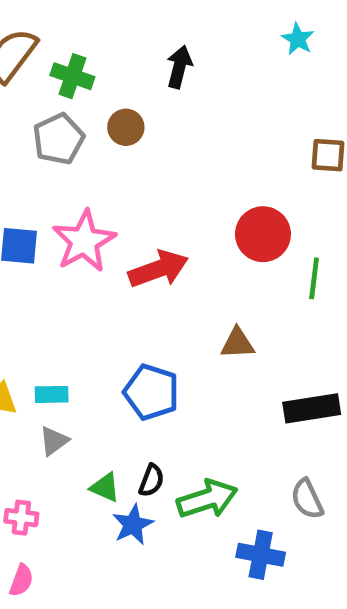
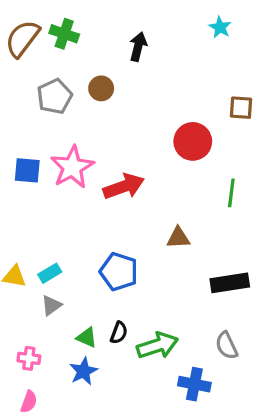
green cross: (72, 76) -> (64, 34), moved
red circle: (263, 234) -> (193, 141), moved
cyan rectangle: (52, 394) -> (50, 273), turned -30
blue star: (133, 525) -> (83, 371), moved

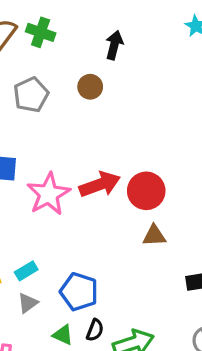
brown circle: (101, 88) -> (90, 87), moved
red circle: (193, 141) -> (146, 191), moved
pink star: (72, 167) -> (49, 194), moved
blue pentagon: (119, 272) -> (79, 292), moved

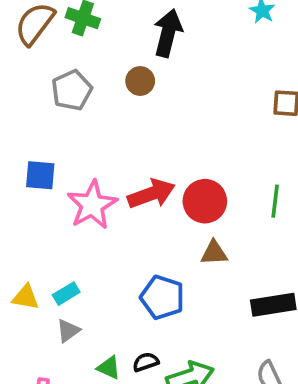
black arrow: (114, 45) -> (168, 33), size x1.4
blue pentagon: (79, 292) -> (162, 297), moved
black semicircle: (95, 330) -> (146, 362), turned -130

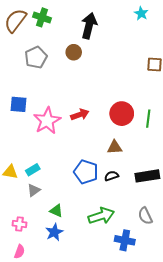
red arrow: (151, 194) -> (80, 115), size x0.7
red circle: (205, 201) -> (122, 114), moved
black semicircle: (146, 362) -> (111, 176), moved

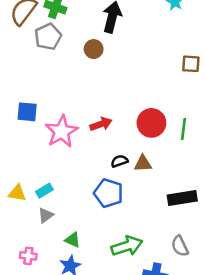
gray pentagon: (36, 57) -> (48, 37), moved
black semicircle: (111, 176) -> (119, 161), moved

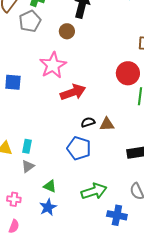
red circle: (151, 123) -> (128, 73), moved
red arrow: (101, 124) -> (73, 92), size x1.4
pink star: (62, 132) -> (53, 65), moved
cyan rectangle: (44, 191) -> (27, 146), turned -48

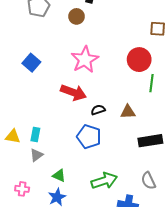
pink star: (53, 65) -> (85, 60), moved
blue square: (13, 82) -> (31, 63), moved, turned 36
red arrow: (73, 92) -> (73, 92), moved, turned 40
brown triangle: (107, 124) -> (128, 112), moved

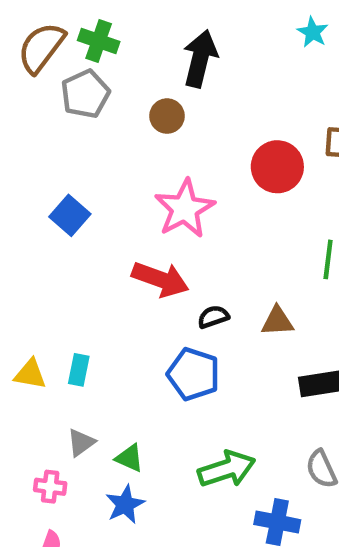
red circle: (139, 60) -> (277, 167), moved
gray triangle: (36, 155) -> (81, 443), moved

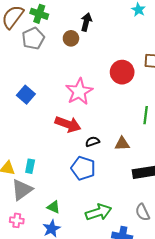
black arrow: (200, 59) -> (86, 22), size x0.7
brown circle: (167, 116) -> (71, 38), moved
gray triangle: (81, 443) -> (22, 190), moved, size x1.6

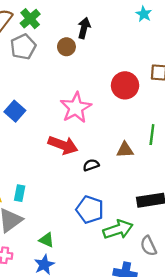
green cross: (39, 14) -> (30, 19), turned 30
brown triangle: (122, 144) -> (125, 150), moved
blue pentagon: (83, 168) -> (90, 210), moved
green arrow: (99, 212) -> (118, 229), moved

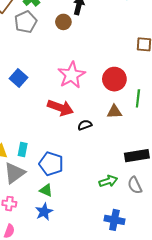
red circle: (125, 85) -> (114, 79), moved
blue pentagon: (90, 210) -> (51, 164), moved
green arrow: (118, 229) -> (108, 181), size x0.7
gray semicircle: (148, 246) -> (135, 185), moved

